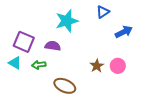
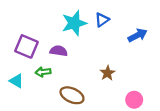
blue triangle: (103, 12) -> (102, 20), moved
cyan triangle: (15, 63) -> (16, 81), moved
pink circle: (118, 66) -> (134, 100), moved

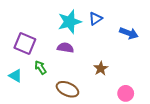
blue arrow: (137, 35) -> (129, 33), turned 48
purple semicircle: (59, 51) -> (65, 48), moved
green arrow: (43, 72) -> (40, 67), turned 64

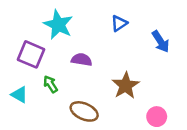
cyan star: (70, 22) -> (58, 25), moved, turned -30
blue arrow: (129, 33) -> (161, 41), turned 36
brown star: (101, 68) -> (126, 86), size x1.5

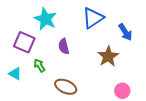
blue triangle: (119, 23) -> (93, 18), size x1.6
purple semicircle: (82, 60) -> (64, 46), turned -112
brown star: (126, 86) -> (108, 56), moved

